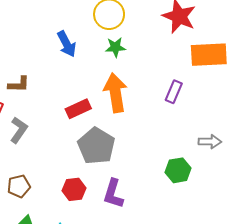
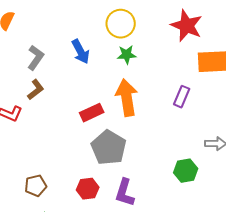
brown L-shape: (19, 84) -> (36, 90), turned -40
gray L-shape: (19, 130) -> (36, 58), moved

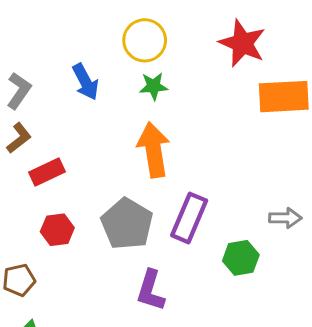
purple rectangle: (182, 97) -> (189, 218), moved, size x1.5
red rectangle: (92, 113) -> (47, 172), moved
red hexagon: (88, 189) -> (57, 230), moved

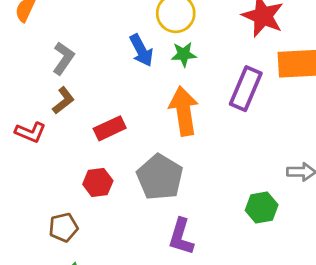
blue arrow: (85, 82) -> (141, 50), moved
red rectangle: (47, 172) -> (110, 128), moved
purple rectangle: (189, 218) -> (246, 89), moved

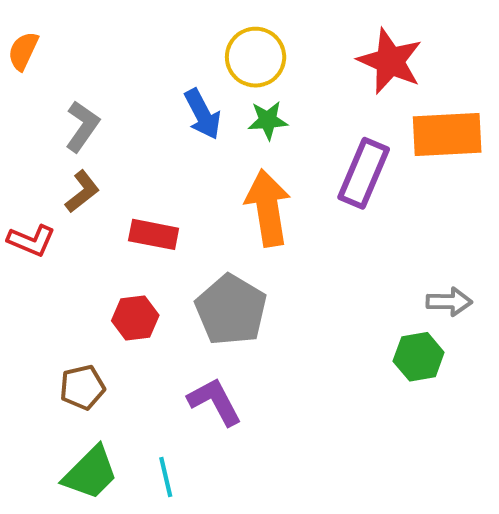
red rectangle: (110, 128) -> (154, 234), turned 36
green hexagon: (262, 208) -> (419, 357), moved
purple L-shape: (181, 237) -> (215, 402), moved, turned 135

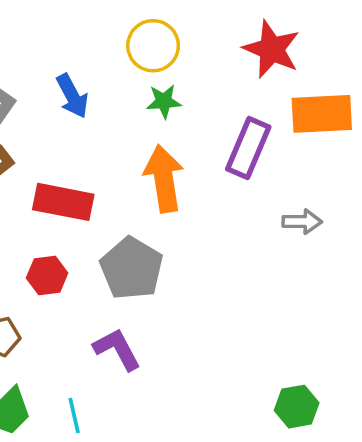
blue arrow: (203, 114) -> (72, 96), moved
red rectangle: (154, 234) -> (63, 202), size x1.4
gray arrow: (449, 302) -> (302, 222), moved
green hexagon: (419, 357) -> (297, 407), moved

